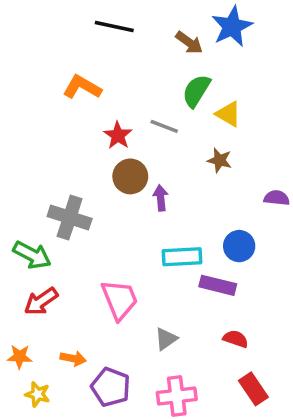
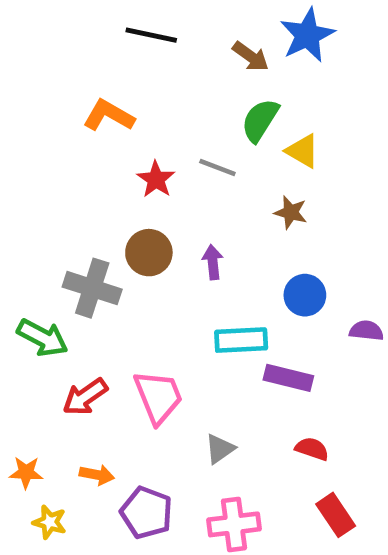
brown circle: (130, 176) -> (149, 253), moved
purple semicircle: (277, 198) -> (366, 331), moved
blue circle: (239, 246) -> (305, 295), moved
red arrow: (41, 301) -> (85, 397), moved

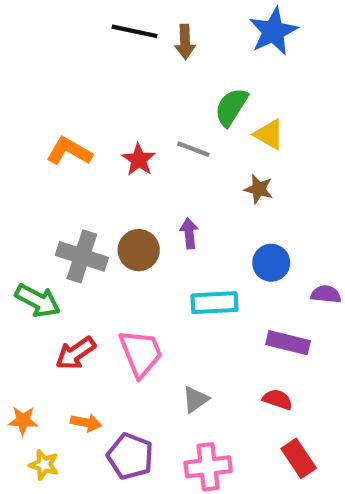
brown arrow: (251, 56) -> (185, 42), moved, turned 52
orange L-shape: (109, 116) -> (69, 151), moved
brown circle: (149, 253) -> (139, 250), moved
purple rectangle: (288, 378) -> (288, 343), moved

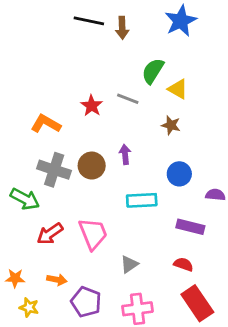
orange L-shape: (69, 151) -> (46, 124), moved
red rectangle: (299, 458) -> (197, 303), size x1.4

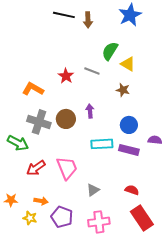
purple rectangle: (190, 227) -> (129, 150), moved
yellow star: (29, 307) -> (30, 218), moved

